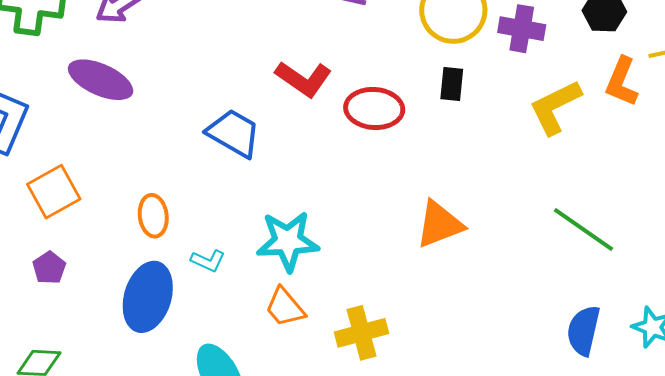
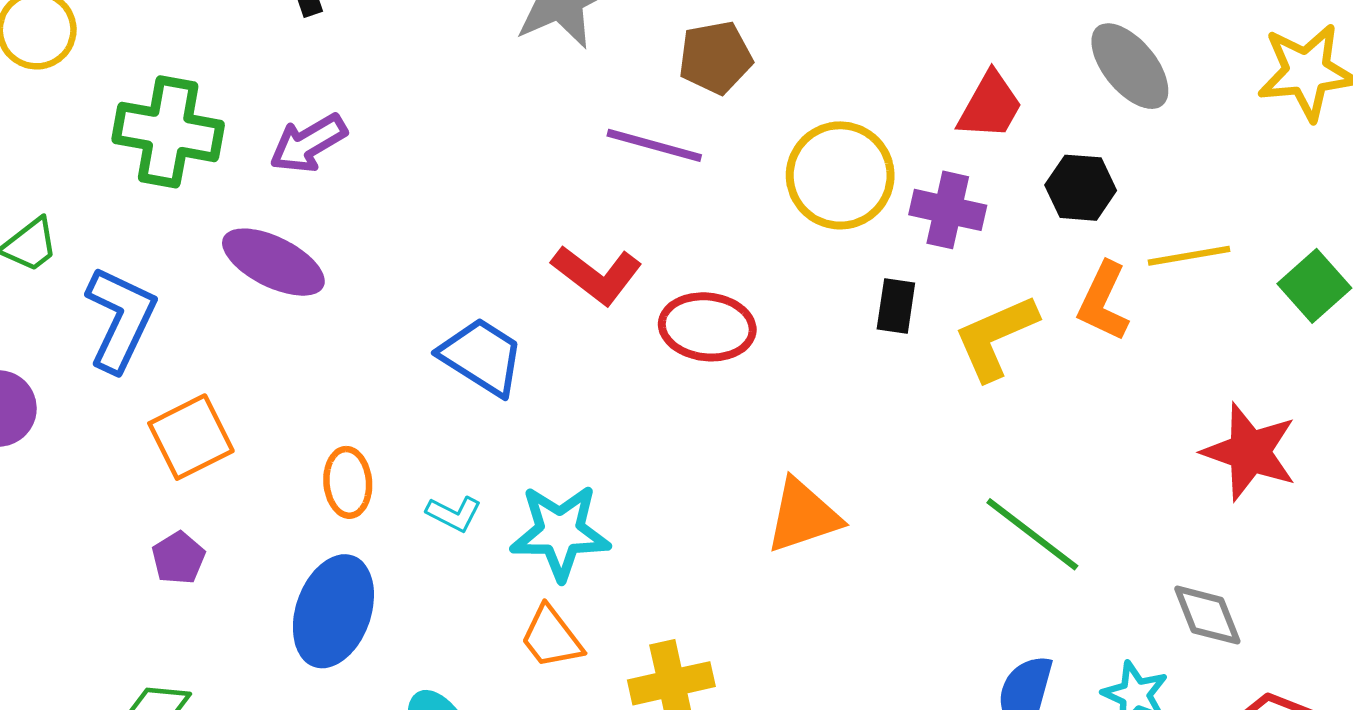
black rectangle: (452, 84) -> (896, 306), moved
cyan L-shape: (208, 261) -> (454, 514), moved

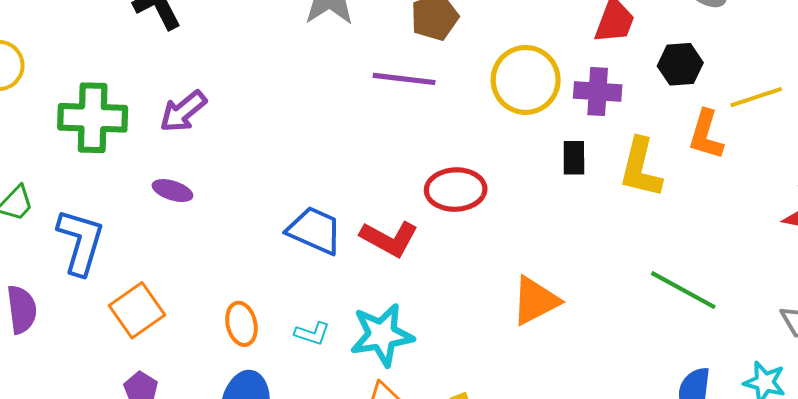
purple ellipse: (273, 262) -> (172, 191), size x0.6
red L-shape: (597, 275) -> (389, 239), moved
yellow L-shape: (996, 337) -> (641, 168), turned -44

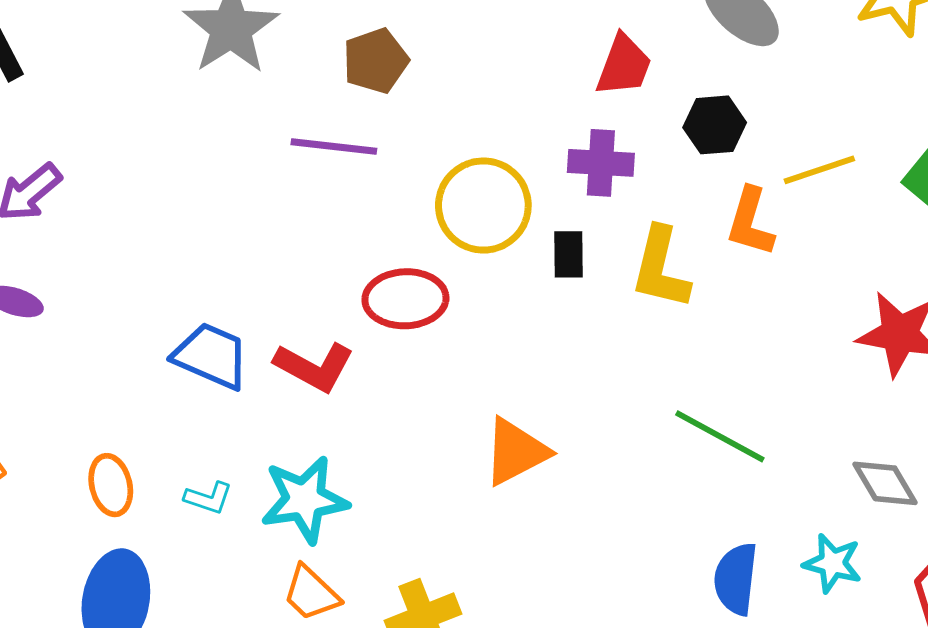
yellow circle: (526, 80) -> (483, 206), moved

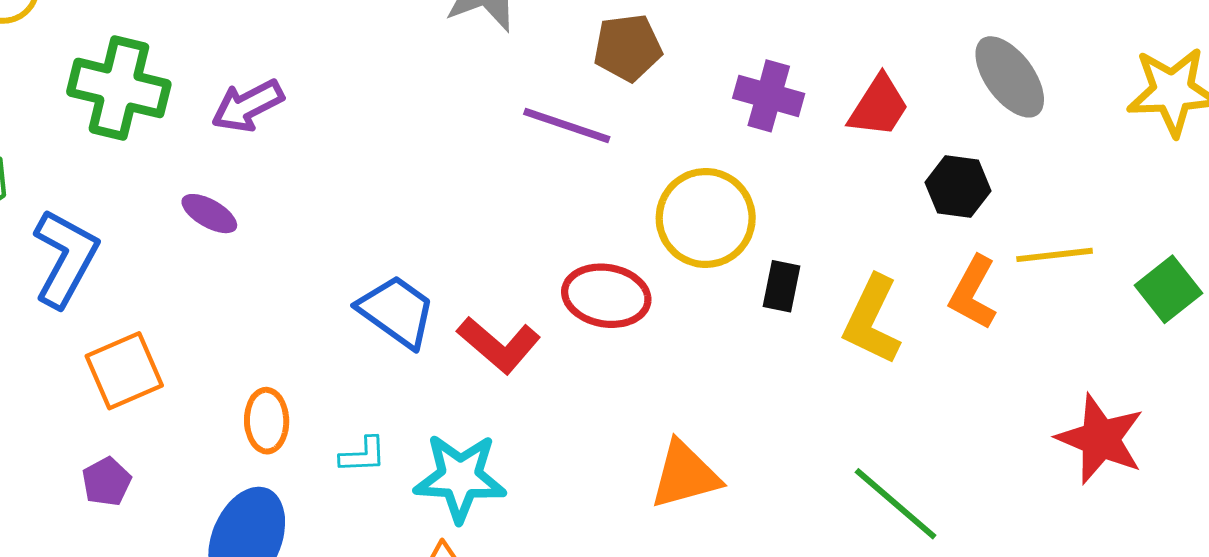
purple cross: (601, 163) -> (769, 96), moved
cyan L-shape: (208, 498) -> (363, 455), turned -33

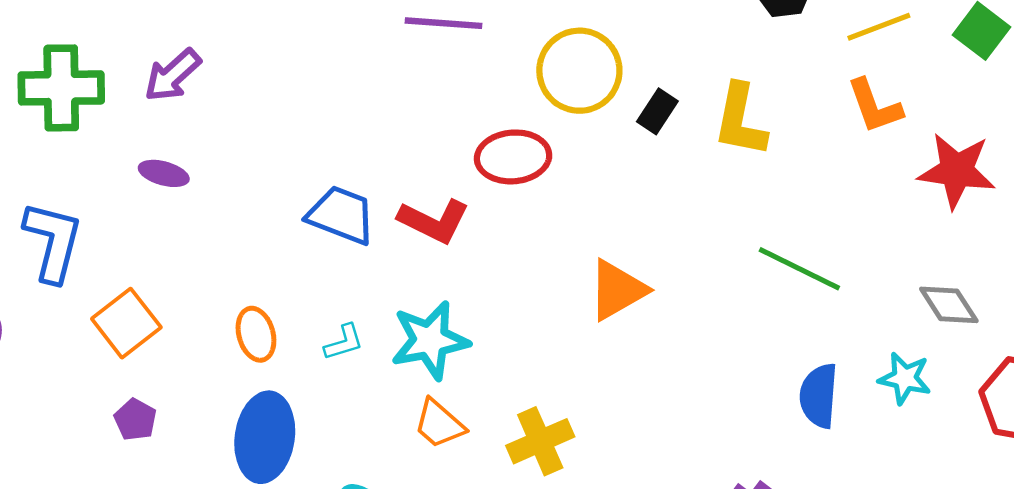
black rectangle: (781, 286) -> (657, 111), turned 36
orange L-shape: (973, 293) -> (875, 106), moved, turned -34

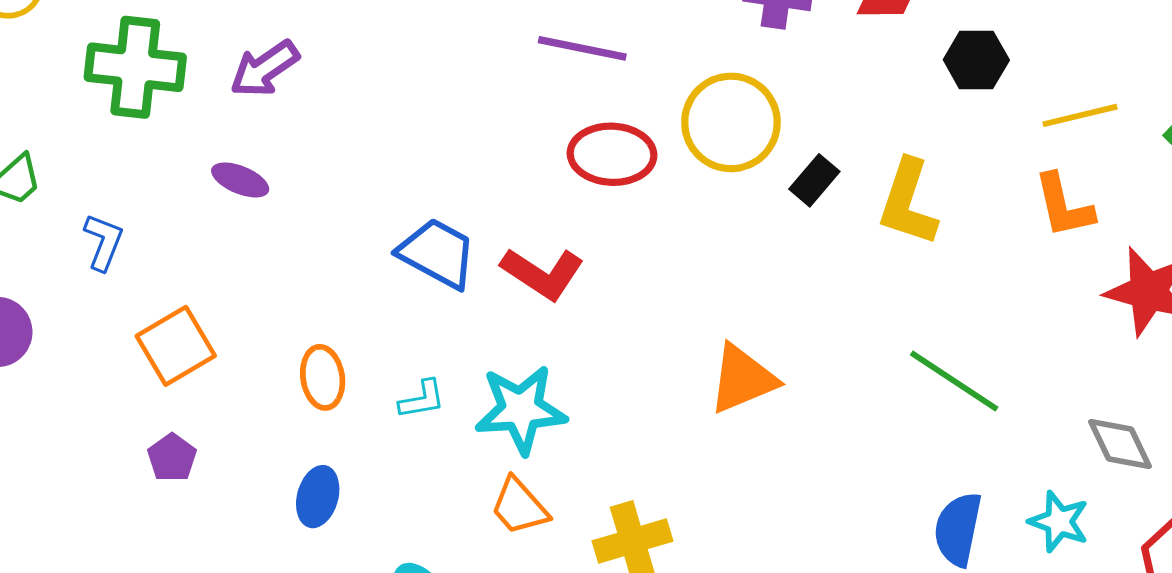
red ellipse: (513, 157) -> (612, 154), moved
blue L-shape: (53, 242) -> (103, 242), size x0.6
blue ellipse: (265, 437) -> (318, 497), size x0.6

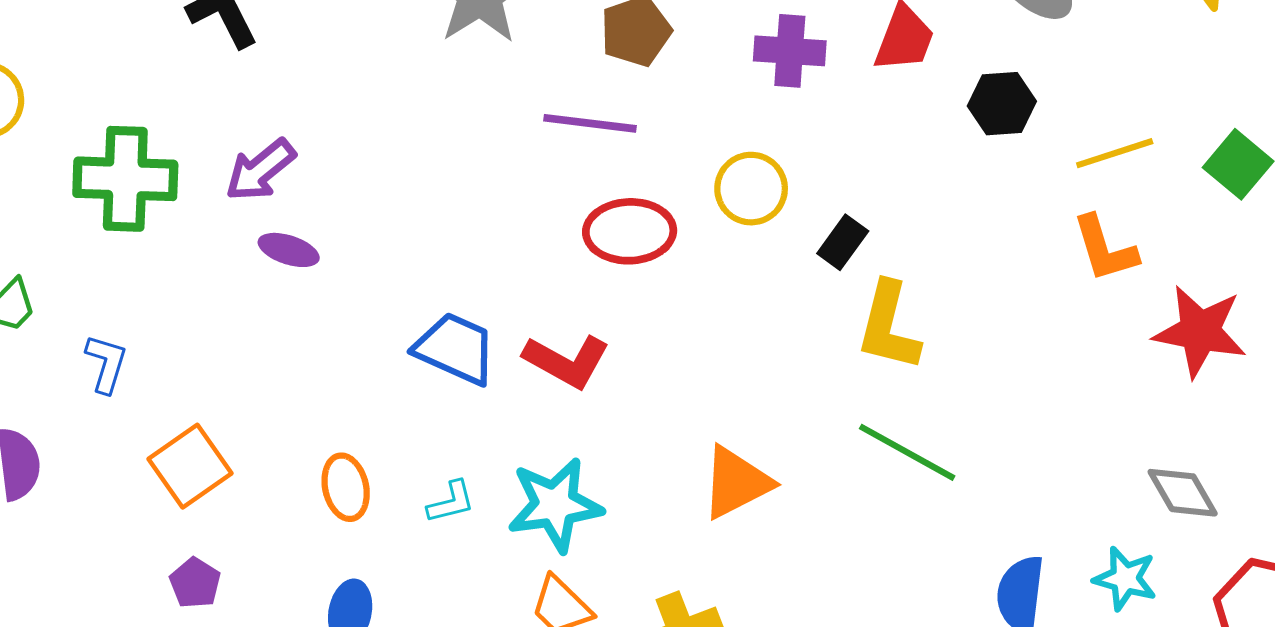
yellow circle: (731, 122) -> (751, 189), size x0.7
purple ellipse: (240, 180) -> (289, 250), moved
yellow L-shape: (908, 203) -> (889, 326), moved
orange triangle: (743, 379) -> (736, 483), moved
green line: (954, 381) -> (907, 452), moved

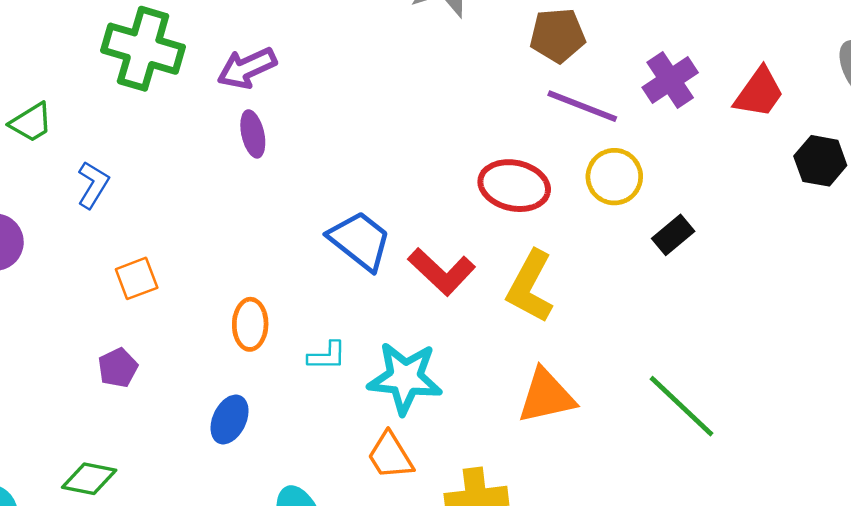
purple cross: (790, 51) -> (670, 80), turned 38
purple line: (590, 123) -> (582, 106), moved
purple ellipse: (289, 250) -> (253, 134), turned 45
yellow L-shape: (889, 326) -> (530, 287), moved
orange square: (190, 466) -> (137, 278), size x0.7

